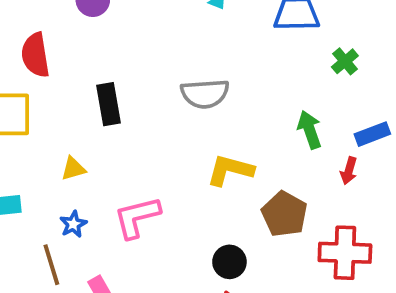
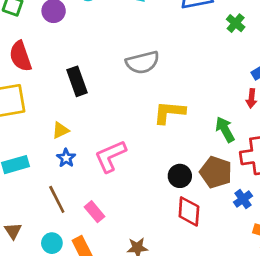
green arrow: (310, 130) -> (225, 129), moved
brown pentagon: (284, 214) -> (216, 172), moved
blue star: (73, 224) -> (66, 158), moved

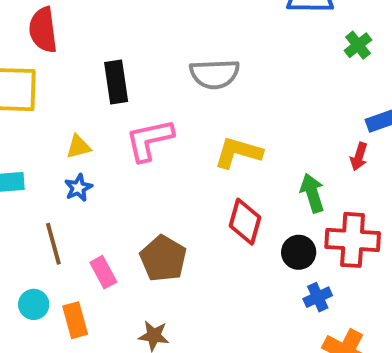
pink L-shape: (110, 156) -> (149, 140), moved
brown pentagon: (216, 172) -> (163, 259), moved
black circle: (180, 176) -> (299, 252), moved
red diamond: (189, 211) -> (245, 222), moved

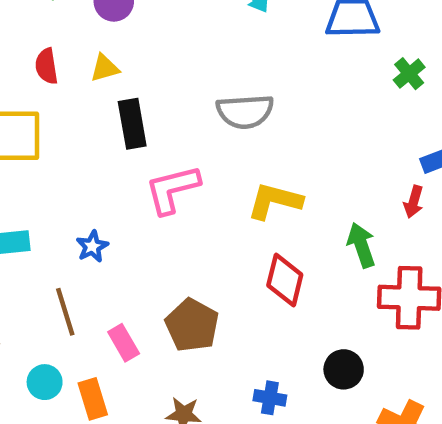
red semicircle: (43, 30) -> (47, 66), size x0.7
yellow triangle: (78, 147) -> (105, 68), moved
black circle: (299, 252) -> (344, 369), moved
blue cross: (318, 297) -> (270, 398), moved, turned 36

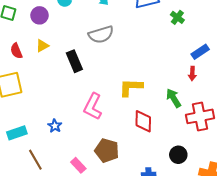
gray semicircle: (245, 111) -> (101, 34), moved
black rectangle: (132, 124) -> (74, 61), moved
pink L-shape: (172, 189) -> (93, 107), moved, turned -36
brown line: (65, 312) -> (35, 160), moved

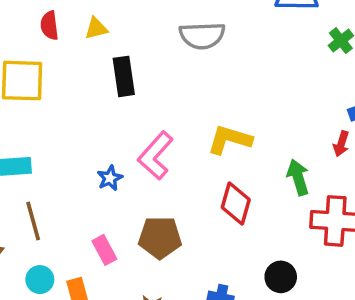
black rectangle: (74, 61) -> (124, 76), moved
blue star: (55, 126) -> (110, 178), moved
brown pentagon: (107, 151) -> (160, 237), turned -30

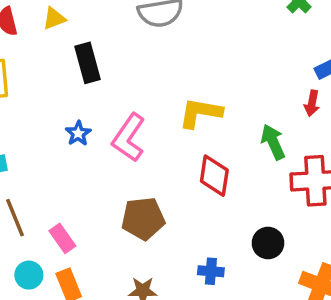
blue star: (110, 178) -> (78, 133), moved
pink rectangle: (104, 250) -> (62, 238), moved

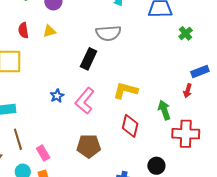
black rectangle: (88, 63) -> (89, 59), moved, turned 35

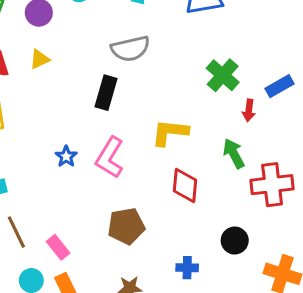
green cross: (186, 33) -> (223, 75), moved, size x1.5
red arrow: (188, 91) -> (249, 110), moved

